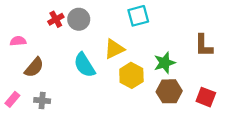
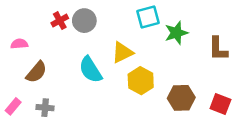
green star: (165, 63) -> (176, 33), moved

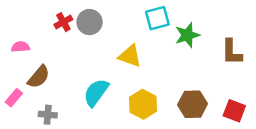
yellow triangle: (122, 52) -> (130, 56), turned 45
cyan semicircle: (90, 70) -> (96, 92), moved, turned 68
yellow hexagon: (141, 81) -> (143, 104), moved
pink rectangle: (13, 106) -> (14, 98), moved

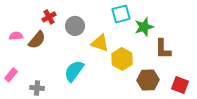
gray circle: (90, 22) -> (75, 26), moved
brown L-shape: (232, 52) -> (163, 49), moved
brown semicircle: (39, 77) -> (37, 40), moved
yellow hexagon: (143, 104) -> (122, 59), moved

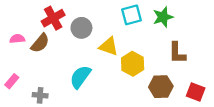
red cross: (49, 17) -> (53, 18), size x1.5
green star: (144, 27) -> (163, 17), moved

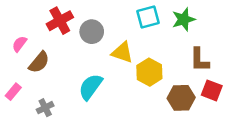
pink semicircle: (17, 39) -> (19, 44), turned -48
brown semicircle: (40, 43) -> (39, 62), moved
red square: (196, 92) -> (212, 90), moved
gray cross: (40, 95) -> (45, 108), turned -32

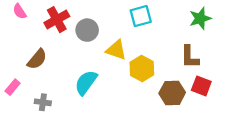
green star: (184, 19) -> (200, 18), moved
pink semicircle: (19, 44) -> (20, 11), moved, turned -70
gray cross: (45, 108) -> (43, 102), turned 35

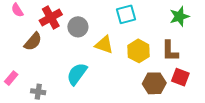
brown semicircle: (37, 59) -> (33, 42), moved
yellow hexagon: (142, 69) -> (139, 51), moved

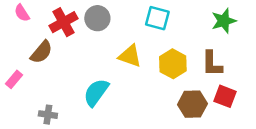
cyan square: (126, 14) -> (157, 18), turned 30
gray circle: (78, 27) -> (97, 18), moved
pink rectangle: (11, 78) -> (14, 79), moved

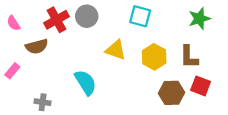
pink semicircle: (22, 13) -> (14, 23), moved
brown semicircle: (41, 52) -> (37, 46), turned 35
cyan semicircle: (96, 92) -> (86, 82), turned 112

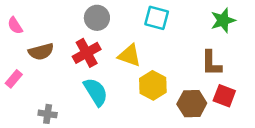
red cross: (57, 20) -> (87, 53), moved
yellow hexagon: (154, 57) -> (153, 85), moved

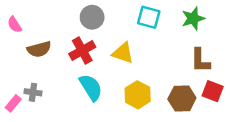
green star: (223, 20) -> (193, 18), moved
pink rectangle: (14, 79) -> (13, 103), moved
yellow hexagon: (153, 85) -> (138, 95), moved
gray cross: (48, 114) -> (33, 92), moved

